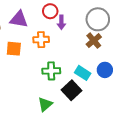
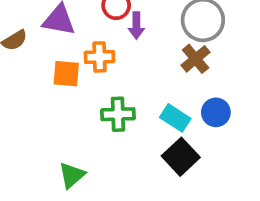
orange square: (14, 49) -> (66, 74), moved
black square: (71, 90) -> (181, 157), moved
green triangle: (45, 104) -> (72, 175), moved

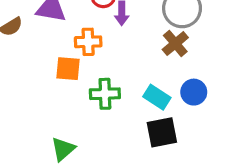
orange square: (66, 74) -> (68, 69), moved
black square: (181, 157) -> (162, 132), turned 32

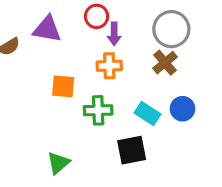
orange cross: (88, 42) -> (109, 66), moved
black square: (162, 132) -> (132, 150), moved

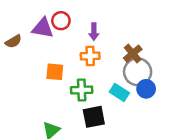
red circle: (97, 16) -> (61, 21), moved
gray circle: (171, 29) -> (138, 72), moved
black square: (132, 150) -> (94, 117), moved

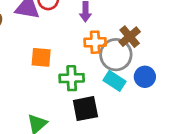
orange cross: (90, 56) -> (95, 42), moved
gray circle: (138, 72) -> (116, 55), moved

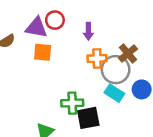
orange square: (41, 57) -> (43, 52), moved
green cross: (72, 78) -> (72, 103), moved

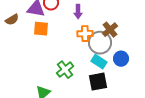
green cross: (72, 103) -> (65, 70), turned -36
black square: (88, 118) -> (98, 82), moved

